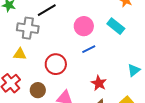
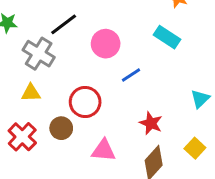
pink circle: (84, 26) -> (106, 44), moved
gray cross: (28, 28) -> (39, 54), turned 30
brown circle: (38, 90) -> (61, 128), moved

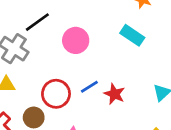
blue line: (131, 75) -> (89, 87), moved
red star: (151, 123) -> (114, 94), moved

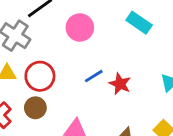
red circle: (56, 94) -> (40, 76), moved

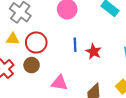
blue line: (94, 76) -> (75, 45), turned -64

